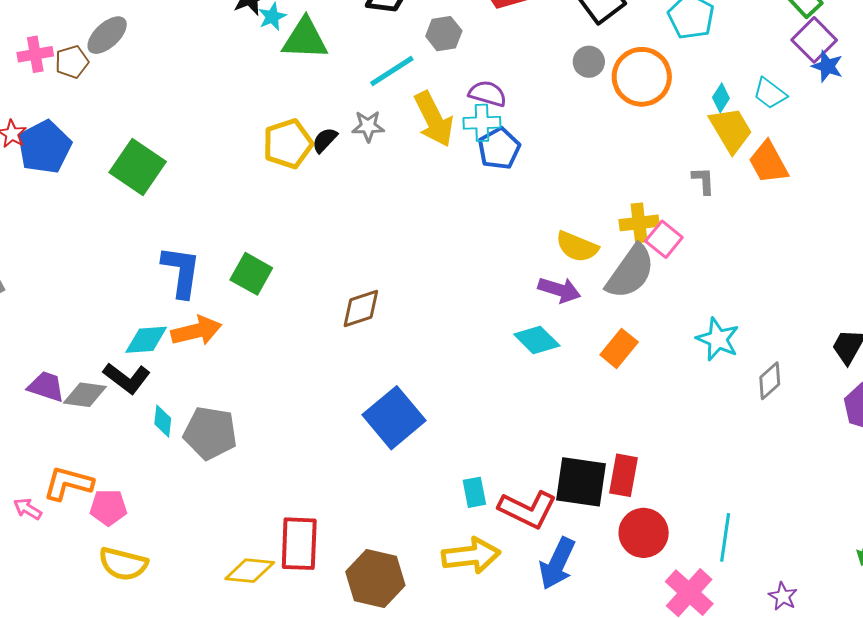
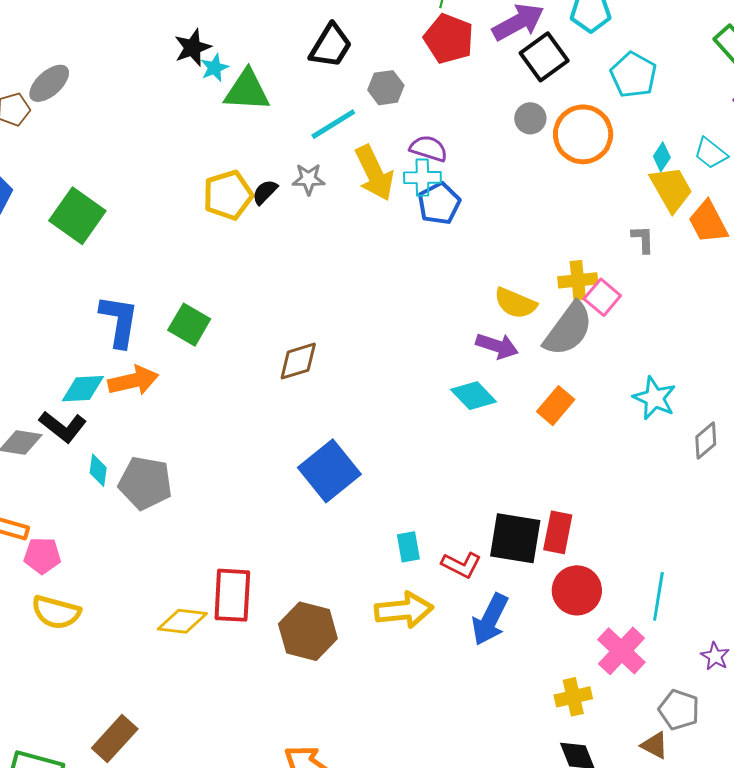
red L-shape: (528, 509) -> (461, 565), size x0.7

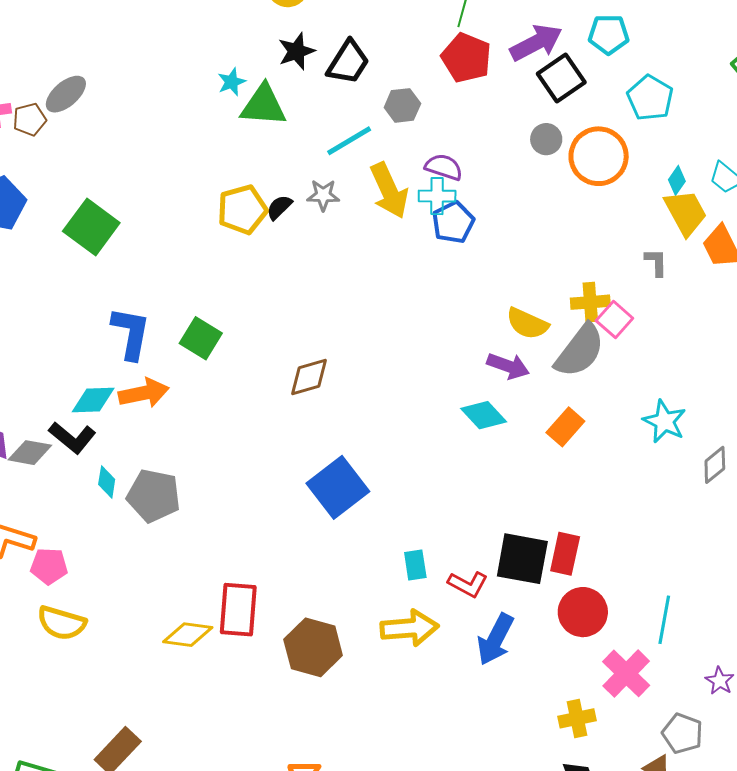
black star: (193, 48) -> (296, 51), moved

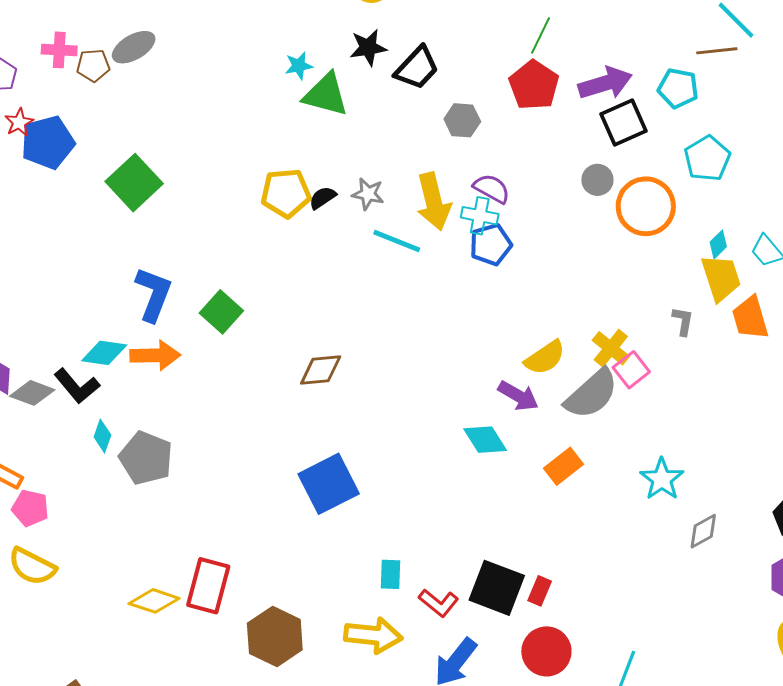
cyan line: (349, 141) -> (397, 241), moved, turned 42
yellow cross: (590, 302) -> (611, 348), turned 33
yellow semicircle: (527, 324) -> (545, 358), turned -69
red rectangle: (565, 554) -> (540, 591), size x0.7

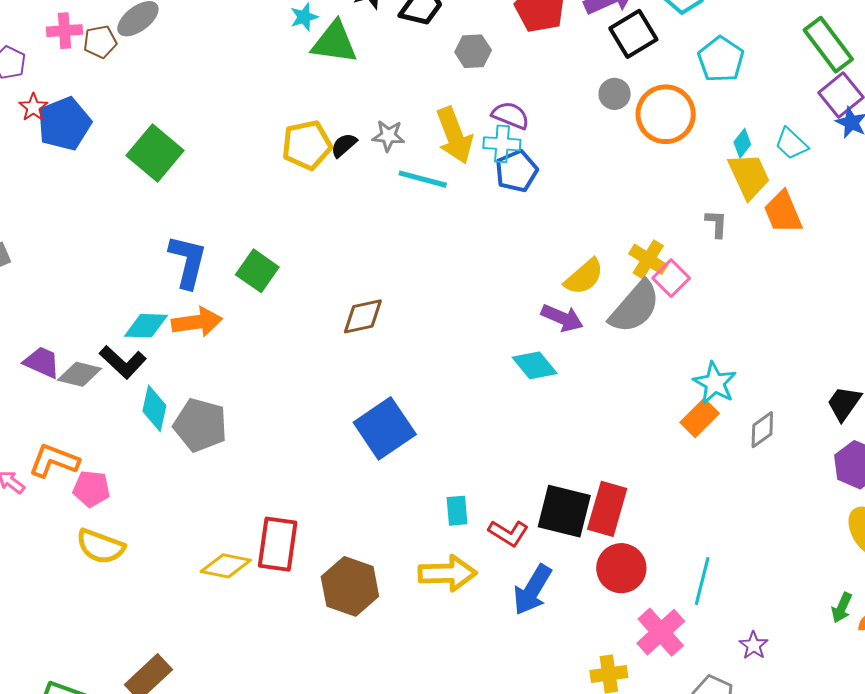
cyan diamond: (102, 436) -> (154, 408), size x1.4
orange rectangle: (563, 466) -> (700, 418), moved
red rectangle: (540, 591) -> (607, 509), size x1.8

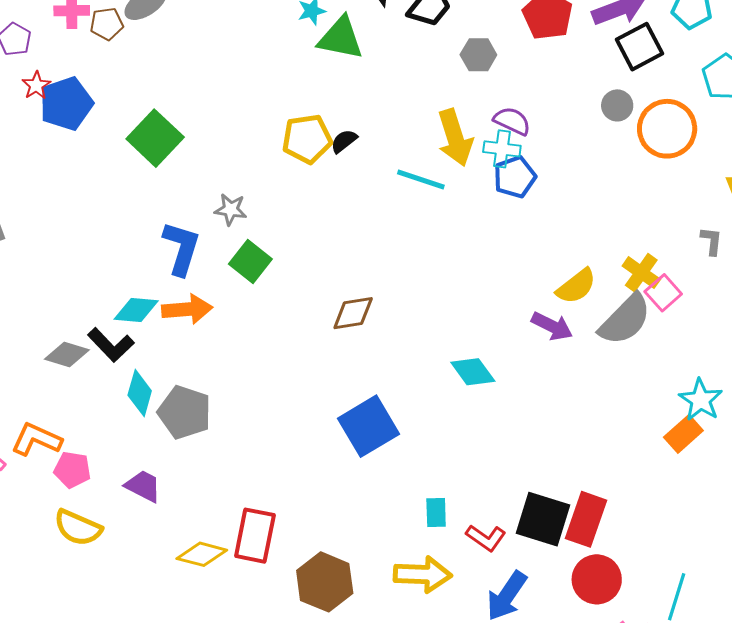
gray star: (388, 136) -> (231, 209), moved
purple trapezoid: (42, 362) -> (143, 486), moved
cyan diamond: (535, 365) -> (473, 372), moved

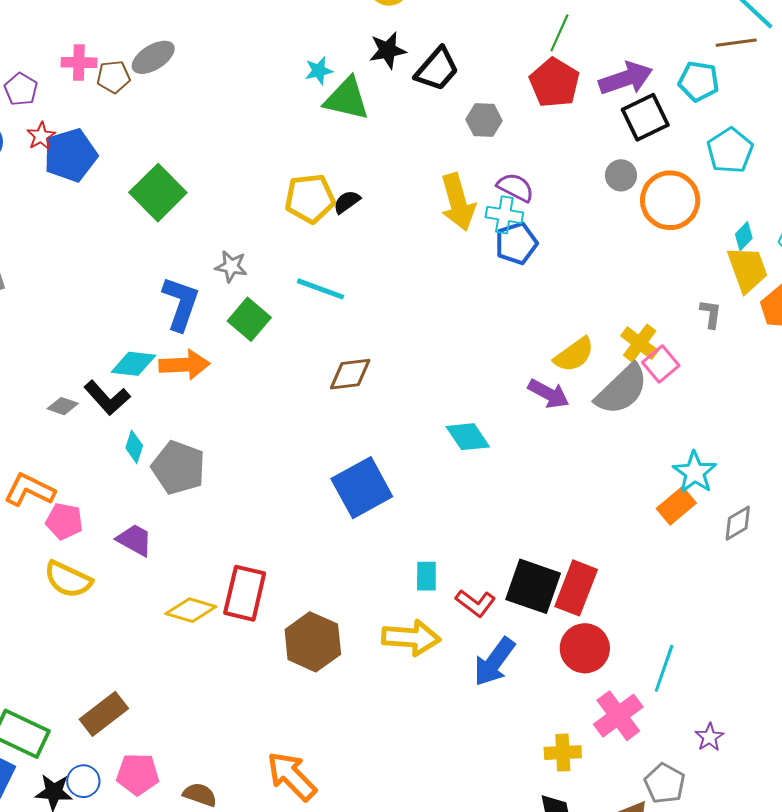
cyan line: (421, 179) -> (320, 289), moved
gray diamond: (67, 355) -> (63, 406), size x0.7
cyan diamond: (140, 393) -> (134, 447), size x0.7

